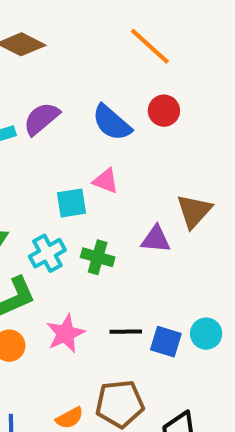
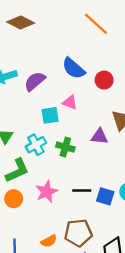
red circle: (164, 111) -> (104, 80), moved
purple semicircle: (41, 119) -> (35, 81), moved

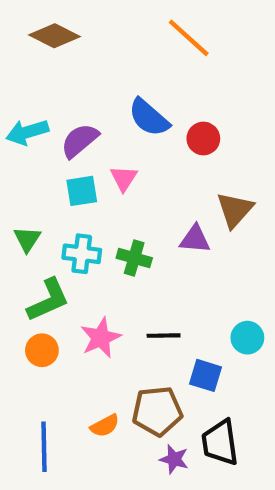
pink triangle: (70, 102) -> (124, 178), moved, turned 42
cyan square: (50, 115) -> (82, 191), moved
cyan cross: (36, 145) -> (82, 254), turned 36
blue square: (105, 196) -> (205, 375), moved

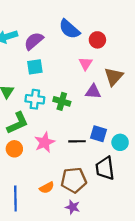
pink triangle: (124, 178) -> (86, 64), moved
blue square: (205, 375) -> (99, 134), moved
black trapezoid: (220, 442) -> (105, 168), moved
purple star: (174, 459) -> (73, 207), moved

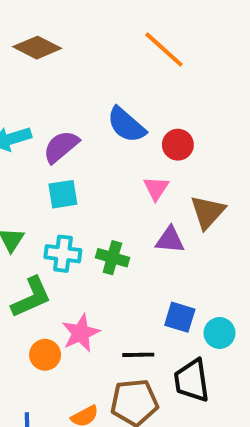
black line: (77, 141) -> (138, 355), moved
orange circle: (14, 149) -> (45, 355), moved

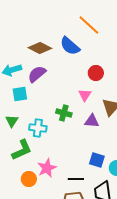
brown diamond: (37, 48) -> (40, 48), moved
blue semicircle: (126, 125) -> (70, 46), moved
cyan square: (63, 194) -> (20, 94), moved
green cross: (112, 258) -> (64, 113), moved

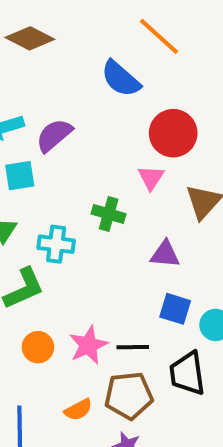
brown diamond: (40, 48) -> (30, 38), moved
red circle: (96, 73) -> (173, 133), size x1.5
purple triangle: (92, 121) -> (165, 254), moved
pink star: (47, 168) -> (88, 345), moved

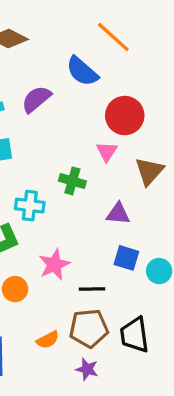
purple semicircle: (54, 135) -> (36, 99), moved
pink star: (88, 345) -> (54, 264), moved
black trapezoid: (187, 373) -> (135, 335), moved

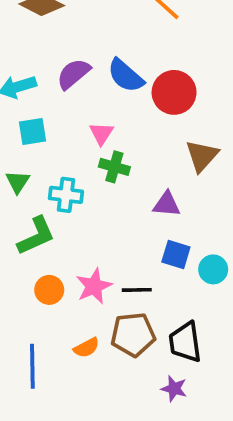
blue semicircle: (82, 71) -> (126, 76), moved
pink triangle: (107, 152) -> (101, 133), moved
pink star: (54, 264) -> (94, 286), moved
purple star: (87, 369) -> (174, 389), moved

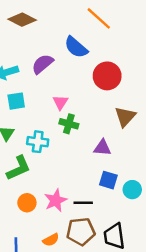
blue semicircle: (126, 76) -> (76, 47), moved

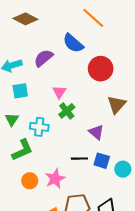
green cross: (69, 124) -> (67, 111), turned 35
purple triangle: (102, 148) -> (96, 132), turned 35
black line: (83, 203) -> (79, 159), moved

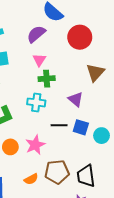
purple semicircle: (43, 58) -> (36, 34), moved
green cross: (67, 111) -> (47, 79), turned 35
cyan cross: (39, 127) -> (36, 102), moved

